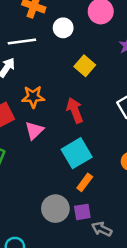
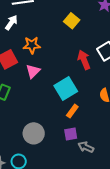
red arrow: (75, 110) -> (84, 60), moved
gray circle: (55, 209) -> (34, 133), moved

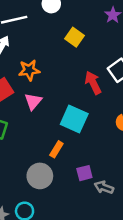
cyan square: (66, 89) -> (74, 119), turned -30
orange rectangle: (72, 111) -> (56, 149), moved

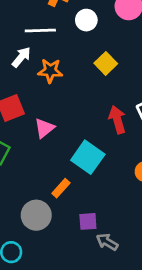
orange star: (29, 70) -> (50, 71), moved

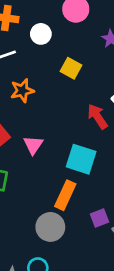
orange rectangle: (61, 188) -> (65, 195), size x1.5

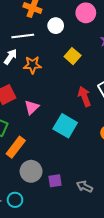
orange rectangle: (65, 195) -> (16, 147), moved
purple square: (99, 218) -> (55, 181), moved

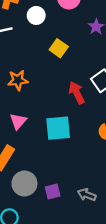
orange star: (32, 65) -> (18, 80), moved
pink triangle: (32, 107) -> (18, 121), moved
cyan square: (65, 126) -> (58, 128), turned -30

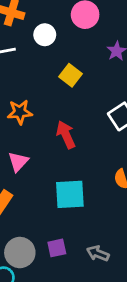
red arrow: (77, 93) -> (66, 135), moved
cyan square: (58, 128) -> (70, 194), moved
gray circle: (24, 183) -> (20, 253), moved

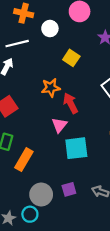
orange star: (20, 112) -> (51, 88), moved
pink triangle: (18, 162) -> (59, 125), moved

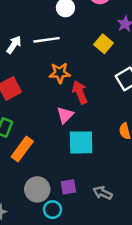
white line: (17, 44) -> (47, 40), moved
yellow square: (71, 58) -> (103, 44), moved
cyan circle: (30, 214) -> (53, 210), moved

